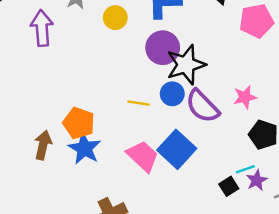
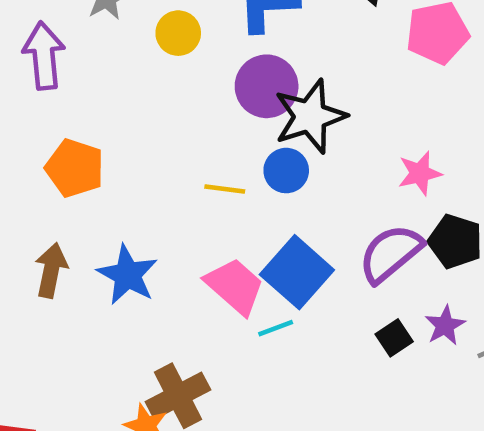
purple semicircle: (202, 106) -> (391, 253), moved, turned 96
orange pentagon: (79, 123) -> (75, 168), moved
cyan line: (245, 169) -> (276, 328), moved

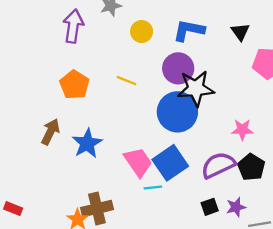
blue circle: (286, 171) -> (177, 112), size x1.8
yellow line: (225, 189) -> (127, 81), moved

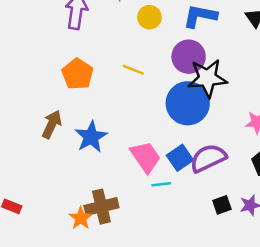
blue square: (170, 163) -> (180, 158), size x0.7
purple semicircle: (218, 165) -> (208, 158), moved

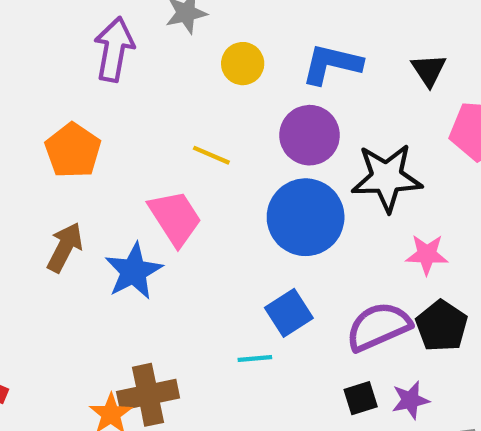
orange pentagon: (78, 74) -> (73, 150), moved
black star: (207, 78) -> (387, 178), moved
pink trapezoid: (146, 157) -> (175, 218), moved
purple semicircle: (208, 158) -> (378, 327), moved

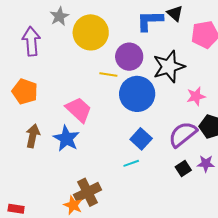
yellow circle: (243, 64) -> (91, 32), size x1.8
blue L-shape: (332, 64) -> (150, 21), moved
yellow line: (211, 155) -> (108, 74), moved
purple star: (410, 400) -> (206, 164), turned 30

